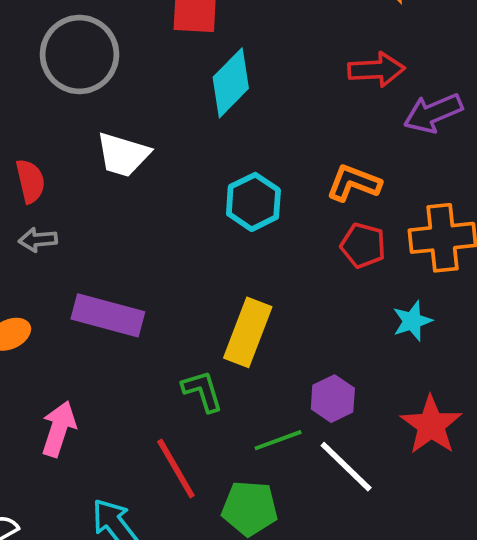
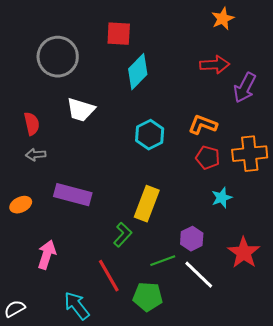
purple arrow: (433, 113) -> (245, 88), turned -40
cyan star: (412, 321) -> (222, 198), moved
green L-shape: (202, 391) -> (123, 235), turned 60

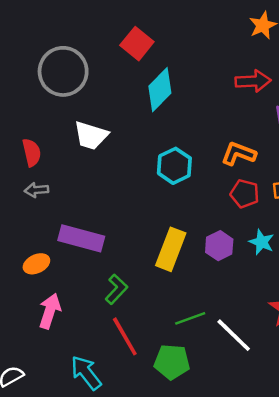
red square: (119, 34) -> (137, 44), turned 36
cyan star: (222, 198) -> (262, 242), turned -30
orange ellipse: (21, 205) -> (36, 264), moved
green L-shape: (123, 235) -> (116, 289), moved
purple hexagon: (192, 239) -> (219, 246), moved

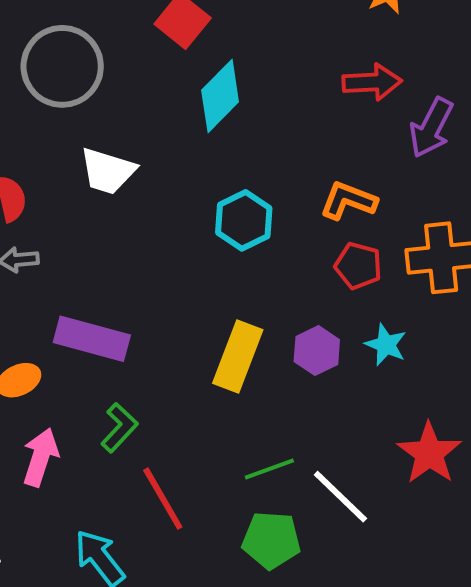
green L-shape: (116, 289) -> (119, 428), moved
green pentagon: (172, 362) -> (271, 540), moved

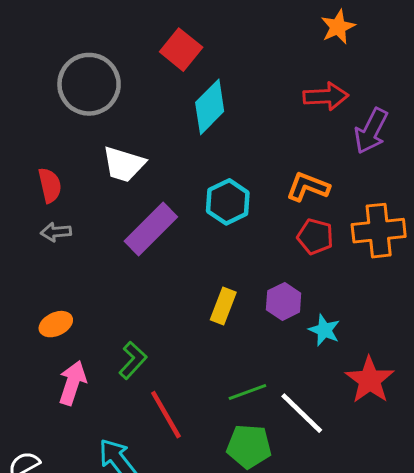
purple rectangle: (92, 339) -> (151, 229), moved, turned -60
cyan star: (386, 345) -> (324, 330), moved
yellow rectangle: (238, 356) -> (223, 306), size x0.7

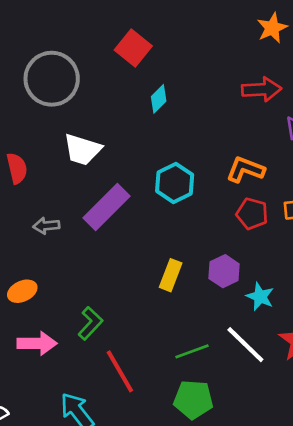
cyan diamond: (210, 107) -> (159, 99), size x0.6
gray arrow: (56, 232) -> (46, 226), moved
pink arrow: (72, 383) -> (37, 343), turned 72
white line: (302, 413) -> (245, 345), moved

